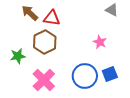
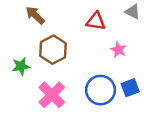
red triangle: (52, 18) -> (96, 21), moved

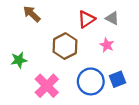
gray triangle: (133, 12) -> (112, 18), moved
red triangle: (96, 21) -> (86, 19), turned -42
brown hexagon: (53, 50) -> (65, 46), moved

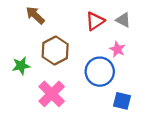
brown hexagon: (65, 46) -> (55, 50), moved
blue square: (118, 79) -> (122, 101), moved, turned 35
blue circle: (91, 81) -> (100, 72), moved

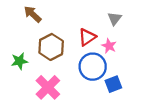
gray triangle: (123, 20) -> (114, 19), turned 40
red triangle: (95, 21) -> (87, 37), moved
blue square: (122, 101) -> (113, 84), moved, turned -35

